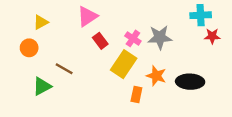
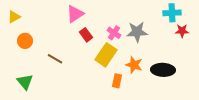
yellow triangle: (41, 22) -> (14, 17), moved
green triangle: (42, 86) -> (25, 82), moved, turned -42

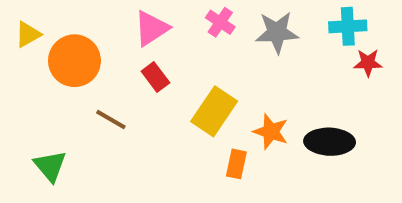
gray star: (137, 32) -> (277, 32), moved
pink cross: (114, 33) -> (220, 22), moved
red rectangle: (86, 35) -> (155, 77), moved
orange circle: (25, 41) -> (74, 61), moved, size x1.6

